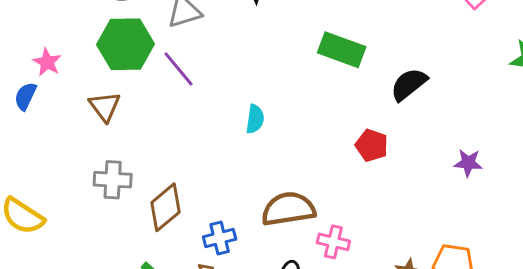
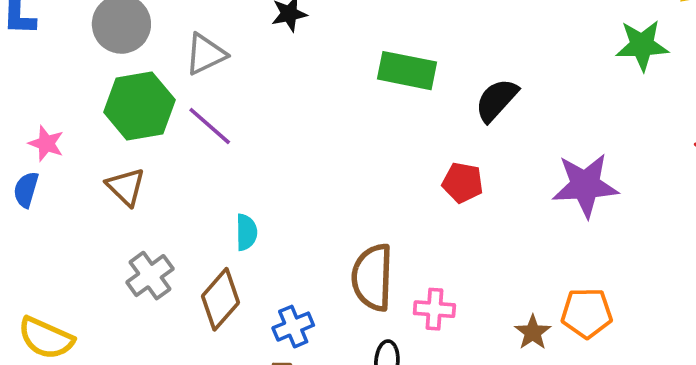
cyan semicircle: (255, 119) -> (246, 232), moved
purple star: (468, 163) -> (585, 185), size x1.8
gray cross: (113, 180) -> (150, 276), turned -30
brown semicircle: (288, 209) -> (372, 277), turned -70

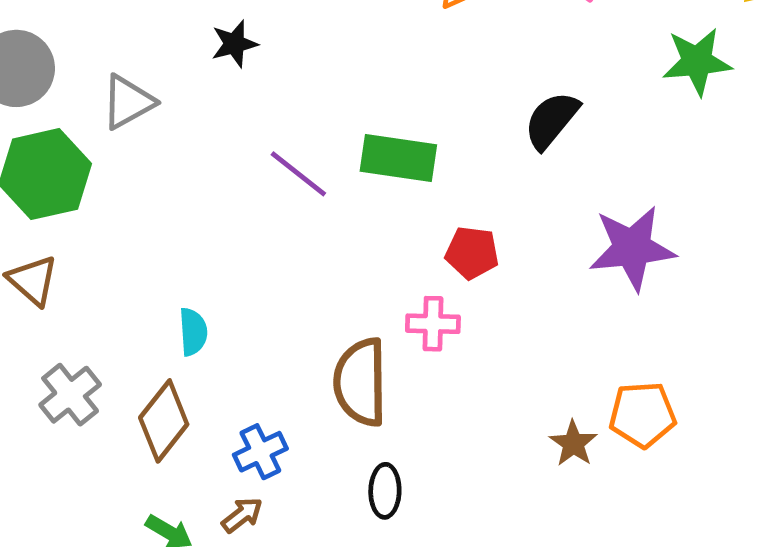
green rectangle: (407, 71) -> (398, 158), moved
black semicircle: (497, 100) -> (552, 120), moved
purple line: (210, 126) -> (298, 174), moved
pink cross: (434, 309) -> (433, 324), moved

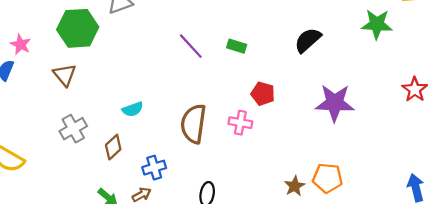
green rectangle: (398, 158) -> (237, 46), size x0.6
cyan semicircle: (193, 332) -> (133, 109), turned 65
brown semicircle: (361, 382) -> (193, 124), moved
brown diamond: (164, 421) -> (113, 147), size x0.7

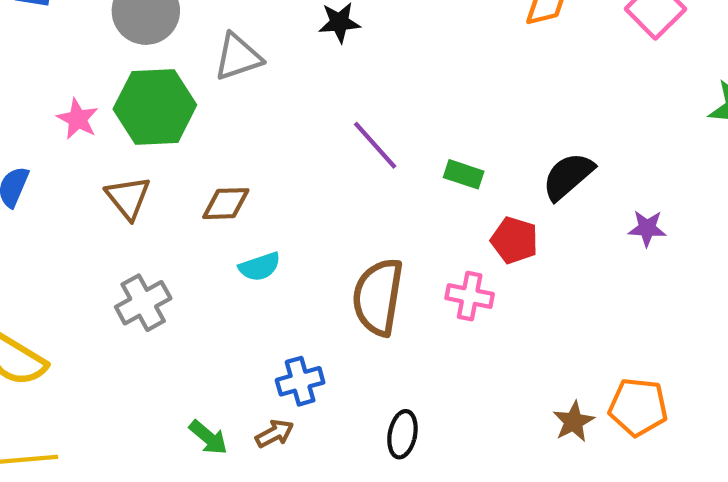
black semicircle: (308, 40) -> (568, 176), moved
pink star: (21, 44) -> (78, 119), moved
green rectangle: (237, 46) -> (464, 174), moved
purple star: (335, 103) -> (647, 228), moved, size x0.5
brown diamond: (113, 147) -> (226, 204), moved, turned 40

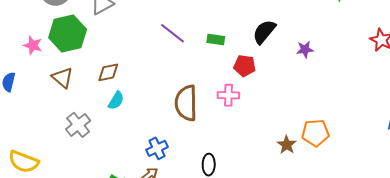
cyan semicircle: (260, 267) -> (116, 101), moved, turned -30

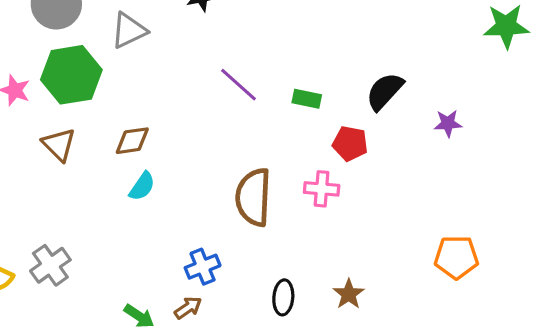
gray cross: (78, 125) -> (50, 265), moved
brown star: (287, 145) -> (349, 294), moved

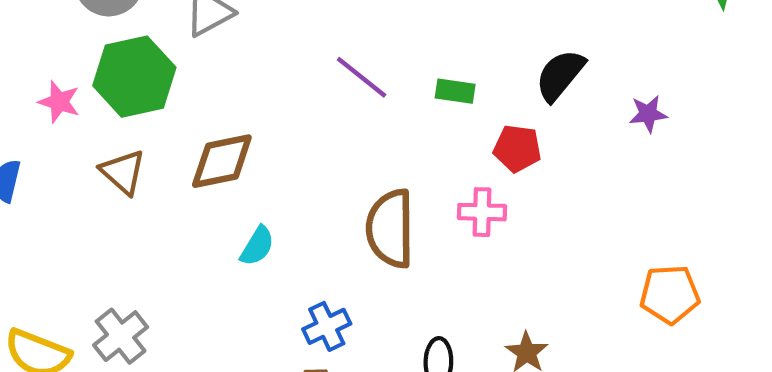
brown diamond: (132, 141) -> (222, 161), size x1.4
cyan semicircle: (142, 186) -> (257, 246), moved

